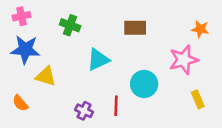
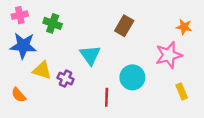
green cross: (70, 25) -> (53, 23), moved
brown rectangle: (135, 28) -> (124, 26), turned -60
cyan triangle: (98, 60) -> (90, 55), turned -40
purple cross: (84, 111) -> (66, 79), moved

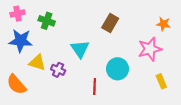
orange semicircle: (19, 95) -> (16, 84), size x1.5

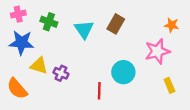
cyan triangle: (80, 49) -> (84, 29), moved

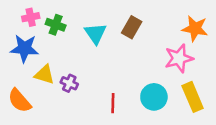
pink cross: (18, 14) -> (31, 17), moved
orange star: (172, 25) -> (195, 28), size x1.5
cyan circle: (123, 72) -> (154, 97), moved
yellow rectangle: (169, 85) -> (193, 97), size x1.6

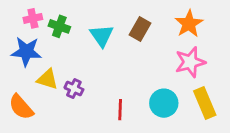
orange star: (195, 28) -> (189, 24), moved, turned 30

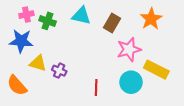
cyan triangle: (102, 36) -> (81, 16), moved, turned -42
pink star: (190, 62) -> (129, 49), moved
yellow rectangle: (205, 103) -> (156, 70), moved, turned -40

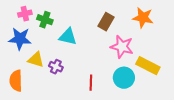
cyan triangle: (81, 16) -> (68, 37), moved
orange star: (151, 19) -> (143, 18), turned -30
pink star: (129, 49) -> (122, 47), turned 30
orange semicircle: (17, 85) -> (16, 81), turned 40

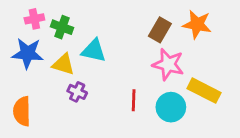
brown rectangle: (106, 22) -> (160, 30), moved
yellow triangle: (36, 60) -> (63, 64), moved
red line: (91, 83) -> (134, 100), moved

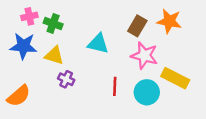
cyan triangle: (94, 51) -> (98, 44), moved
orange semicircle: (22, 111) -> (19, 96), turned -130

